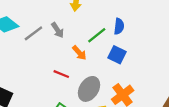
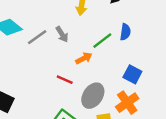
orange arrow: (79, 53) -> (84, 58), turned -77
blue square: (117, 55) -> (132, 74), moved

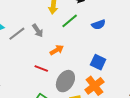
blue semicircle: (125, 32) -> (98, 25), moved, turned 64
green line: (102, 41) -> (70, 21), moved

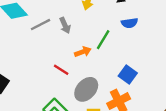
green line: (70, 21) -> (103, 40), moved, turned -30
blue semicircle: (98, 25) -> (130, 23), moved

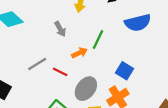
blue semicircle: (130, 23) -> (138, 23), moved, size x1.6
gray line: (40, 25) -> (37, 64), moved

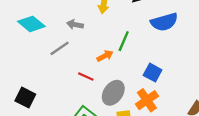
gray arrow: (60, 29) -> (75, 25), moved, turned 133
gray line: (37, 64) -> (60, 48), moved

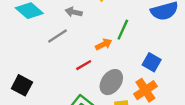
red line: (86, 77) -> (84, 65), turned -56

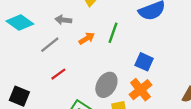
orange arrow: (104, 44) -> (87, 38), moved
red line: (84, 65) -> (58, 74), moved

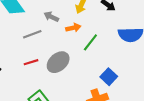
orange arrow: (87, 38) -> (73, 28), moved
gray ellipse: (106, 85) -> (58, 62), moved

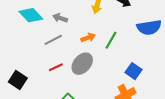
gray arrow: (51, 17) -> (60, 18), moved
orange arrow: (73, 28) -> (88, 38), moved

